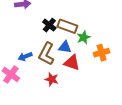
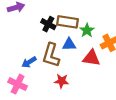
red triangle: (72, 63) -> (91, 58), moved

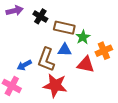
black cross: (48, 24) -> (40, 16), moved
red star: (62, 81) -> (55, 85), size x1.6

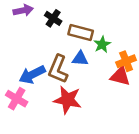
blue arrow: (24, 65) -> (32, 75), size x1.5
red triangle: (86, 65) -> (120, 76), moved

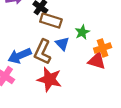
brown rectangle: (81, 33) -> (51, 21), moved
blue triangle: (80, 59) -> (62, 44), turned 40

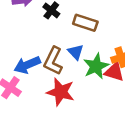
brown rectangle: (51, 21) -> (85, 23), moved
green star: (82, 32) -> (96, 66), moved, size x1.5

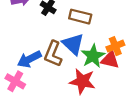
blue triangle: (76, 52) -> (73, 44), size x1.5
red star: (61, 92) -> (82, 81), moved

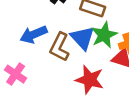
green star: (93, 56) -> (104, 35), moved
blue arrow: (29, 59) -> (34, 34), moved

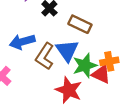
green star: (104, 35) -> (85, 65), moved

